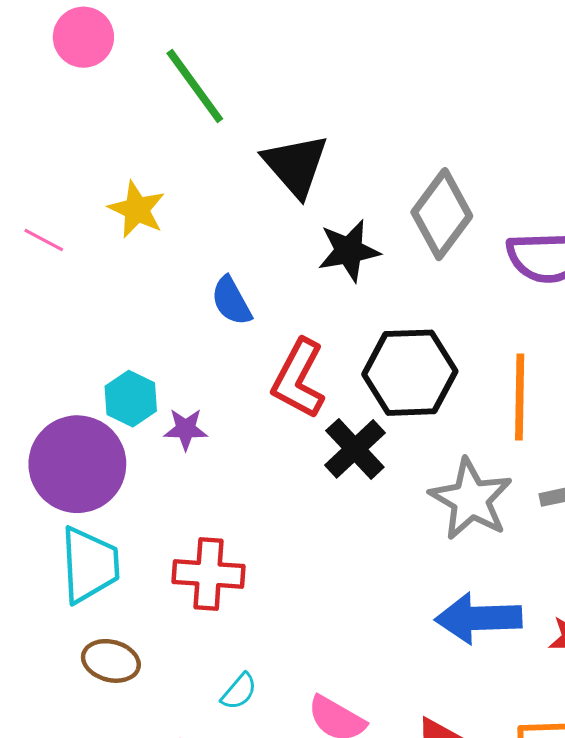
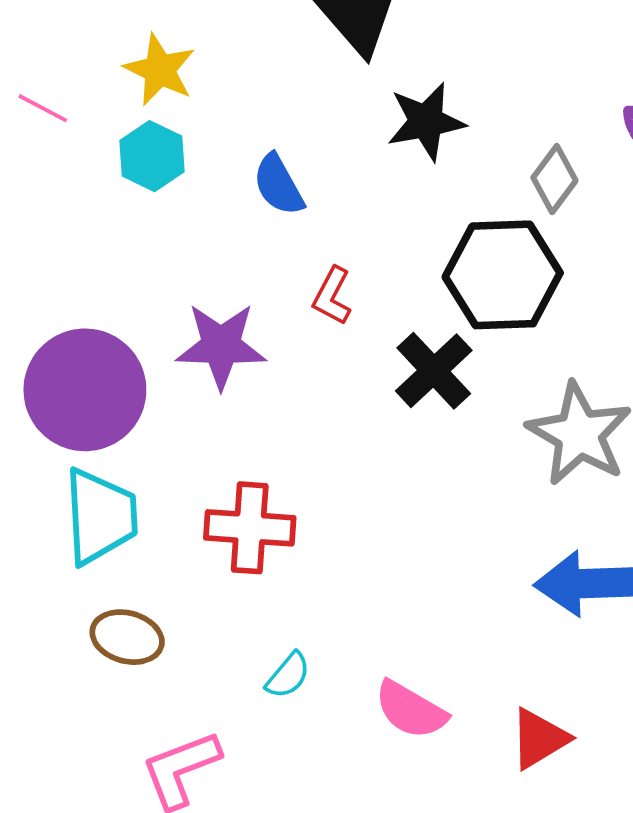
gray diamond: (442, 214) -> (554, 179), moved, size x0.6
red L-shape: (298, 379) -> (332, 296), moved, size x0.6
cyan hexagon: (131, 399) -> (152, 156), moved
purple star: (186, 429) -> (221, 346), size x1.6

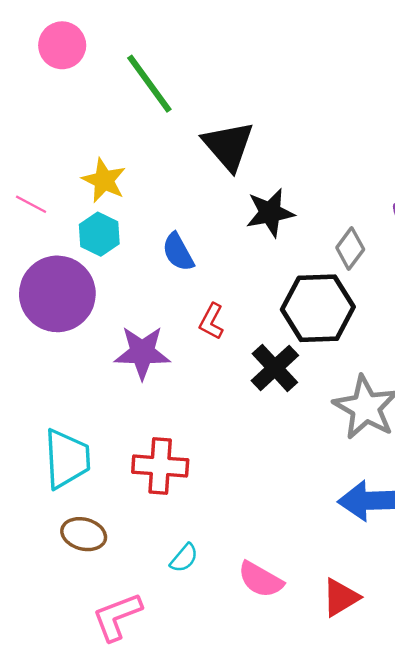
purple circle: (85, 390) -> (57, 294), moved

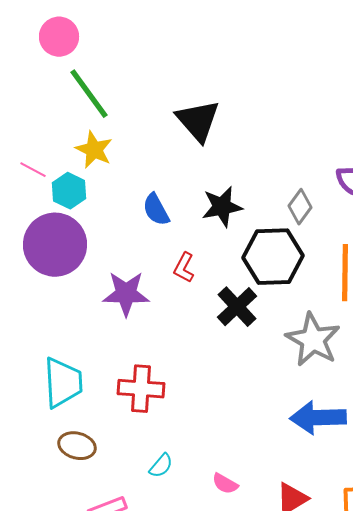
green line: (149, 84) -> (89, 94), moved
black star: (270, 213) -> (222, 207), moved
cyan hexagon: (99, 234) -> (69, 191), moved
pink semicircle: (261, 580) -> (225, 484), size x0.7

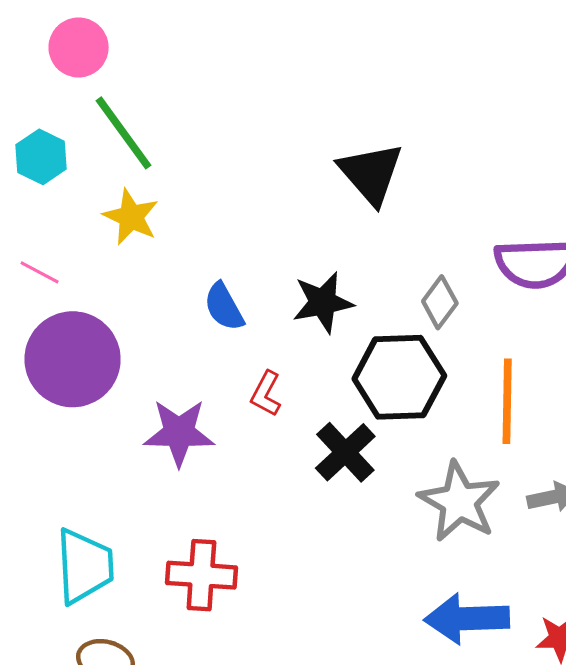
black triangle: (198, 121) -> (371, 173), moved
pink line: (33, 170) -> (40, 272), moved
cyan hexagon: (69, 191) -> (41, 157), moved

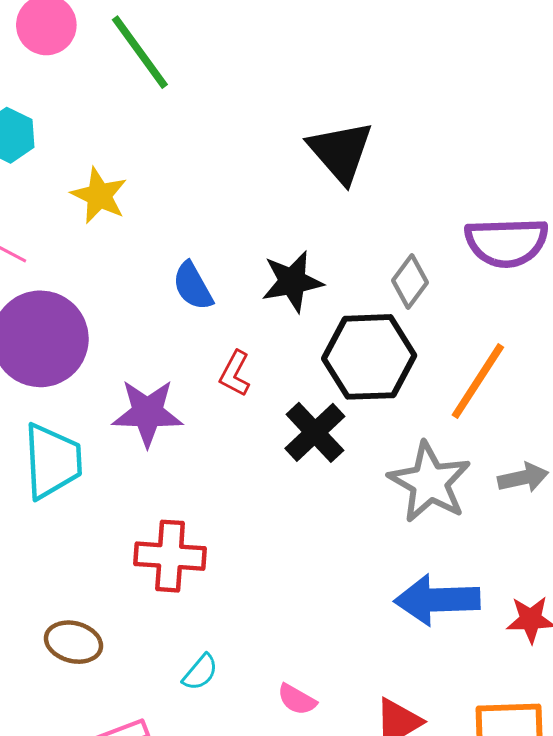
green line: (123, 133) -> (140, 52), moved
orange line: (507, 401) -> (478, 381), turned 32
cyan trapezoid: (85, 566) -> (52, 461), moved

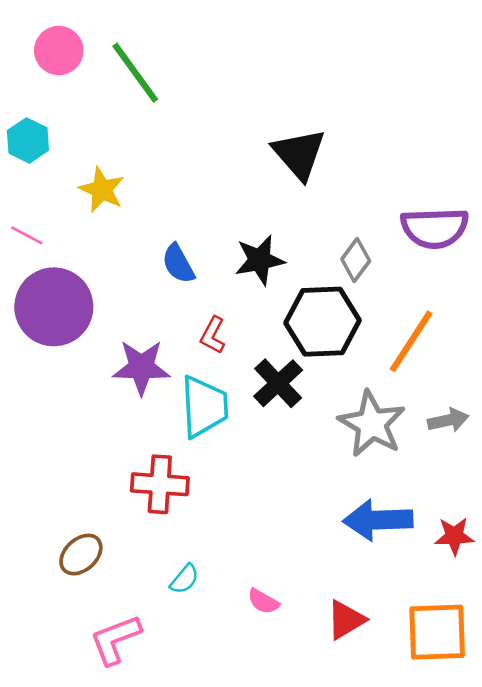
cyan trapezoid: (52, 461) -> (204, 407), moved
brown ellipse: (73, 642) -> (81, 555), turned -57

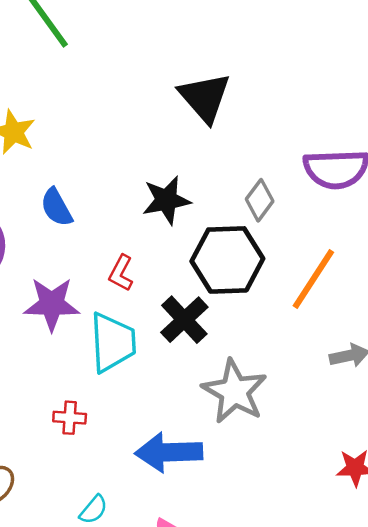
blue semicircle: (178, 264) -> (56, 207), moved
gray star: (372, 424) -> (235, 391), moved
red cross: (160, 484) -> (70, 418), size x0.6
blue arrow: (378, 520) -> (169, 452), moved

